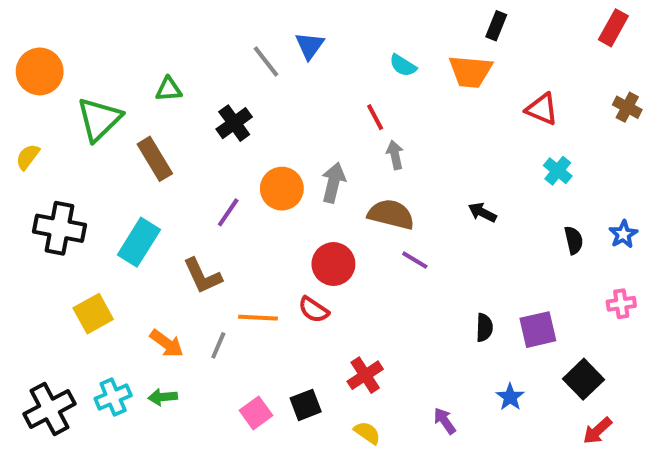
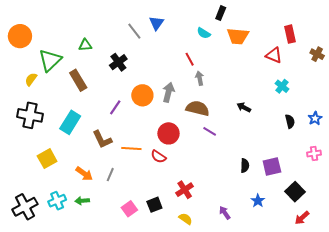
black rectangle: (496, 26) -> (221, 13), moved
red rectangle: (613, 28) -> (290, 34), moved, turned -42
yellow semicircle: (28, 157) -> (31, 79), moved
orange line: (258, 318) -> (131, 149), moved

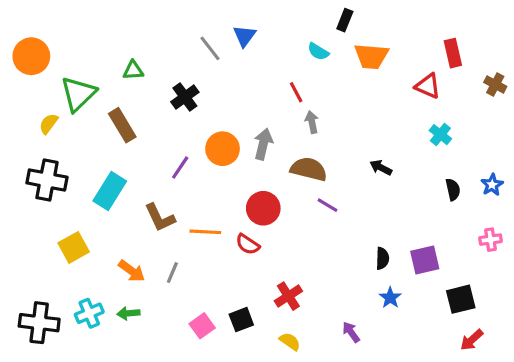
black square: (295, 192) -> (461, 299), turned 30
blue star: (258, 201) -> (390, 298), moved
black cross: (25, 207) -> (39, 323), turned 35

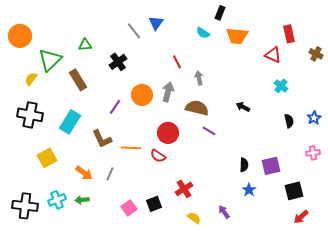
red line: (296, 92) -> (177, 62), moved
yellow semicircle: (290, 341) -> (194, 218), moved

